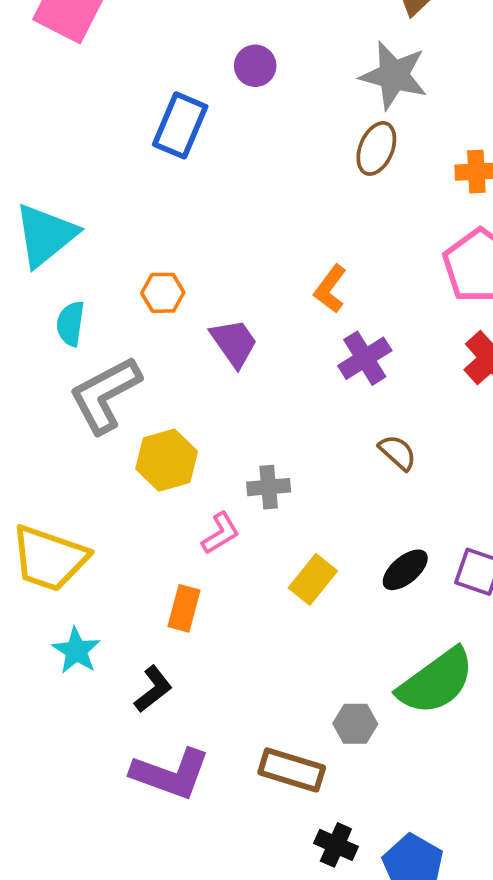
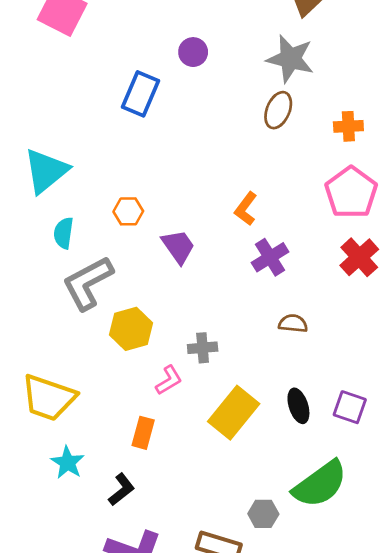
brown semicircle: (398, 452) -> (293, 323), turned -36
black ellipse: (405, 570) -> (298, 406), turned -68
yellow rectangle: (313, 579) -> (234, 413), size x1.5

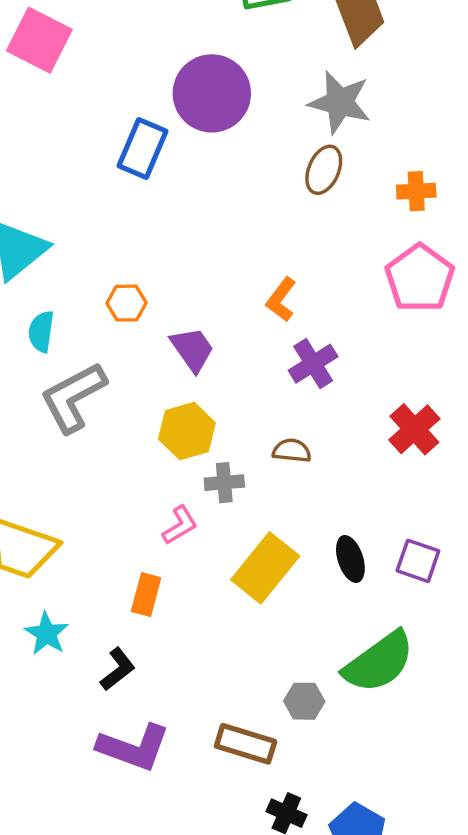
purple circle: (193, 52) -> (212, 93), size x2.0
red cross: (359, 257) -> (414, 429), moved
brown semicircle: (293, 323) -> (292, 451), moved
yellow hexagon: (131, 329) -> (187, 431), moved

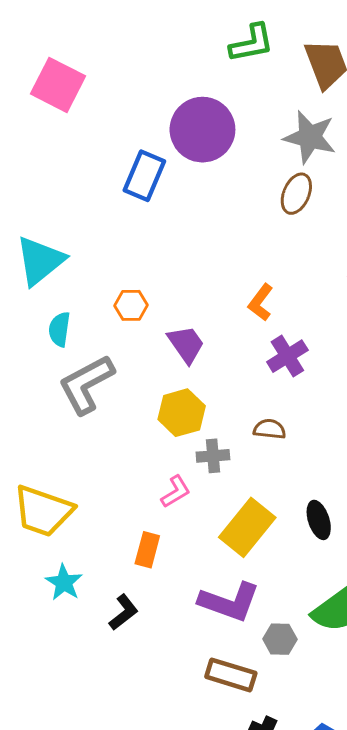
purple L-shape: (134, 747) -> (229, 602), moved

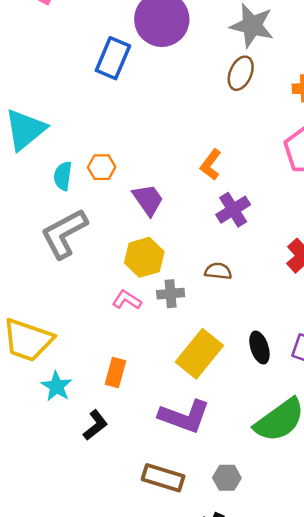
cyan semicircle: (59, 329) -> (63, 176), moved
pink L-shape: (176, 492) -> (127, 300), moved, turned -116
cyan star: (64, 583) -> (57, 386), moved
gray hexagon: (280, 639) -> (227, 478), moved
brown rectangle: (231, 675) -> (163, 478), moved

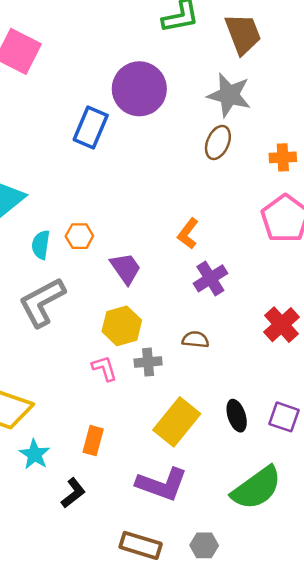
pink L-shape: (127, 300) -> (104, 368), turned 40

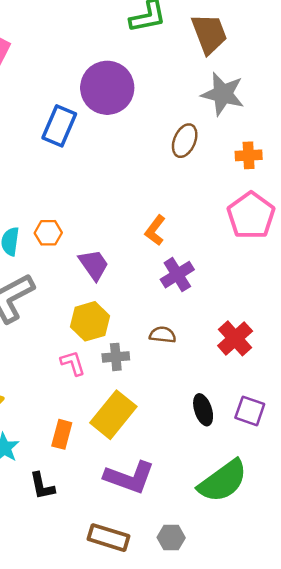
gray star: (229, 95) -> (223, 94), moved
red cross: (282, 325) -> (235, 338), moved
yellow rectangle: (177, 422) -> (113, 415), moved
black L-shape: (73, 493) -> (42, 486), turned 116

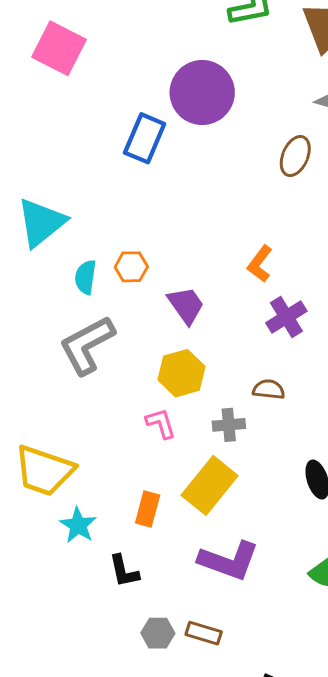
gray cross: (116, 357) -> (229, 425), moved
brown rectangle: (108, 538) -> (204, 633), size x0.7
gray hexagon: (171, 538) -> (158, 633), moved

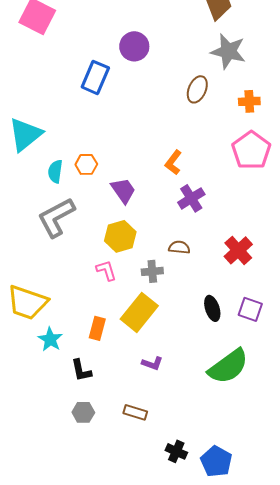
purple circle: (202, 93) -> (134, 46), size x0.7
purple L-shape: (229, 561) -> (152, 363), size x0.5
gray hexagon: (158, 633) -> (83, 412), moved

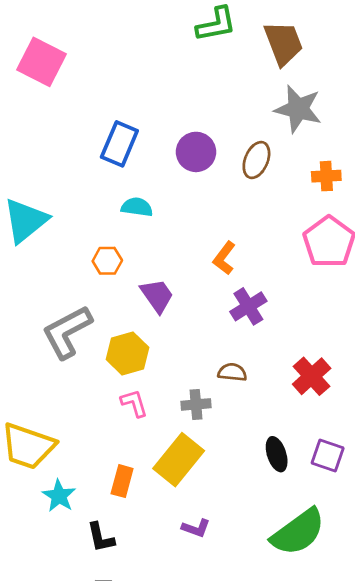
purple circle: (134, 46) -> (196, 152), moved
cyan semicircle: (55, 171) -> (137, 207), moved, turned 90
yellow hexagon: (120, 236) -> (127, 353), moved

